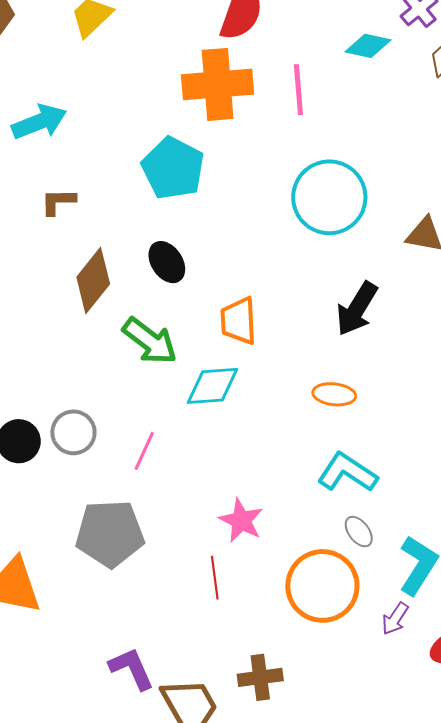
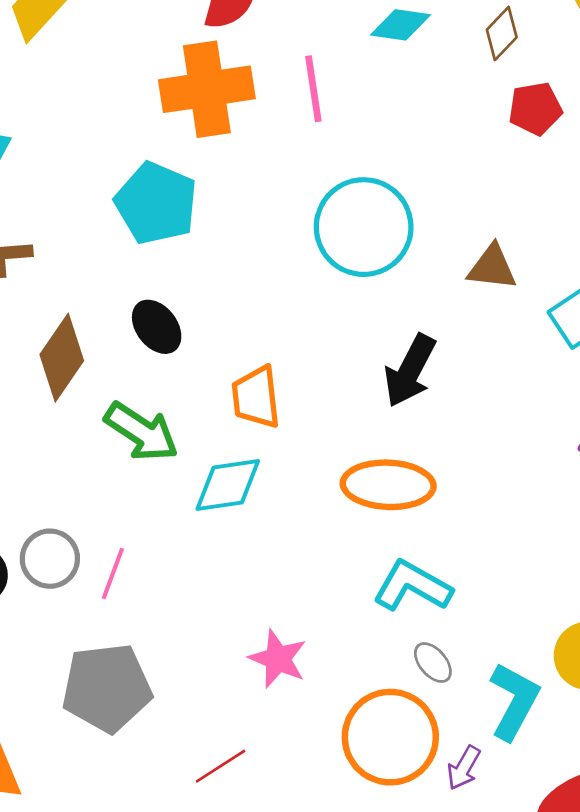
orange ellipse: (334, 394) -> (388, 485), size x1.6
pink line: (144, 451) -> (113, 574), moved
red line: (215, 578) -> (221, 766), moved, turned 69
purple arrow: (395, 619) -> (464, 768), moved

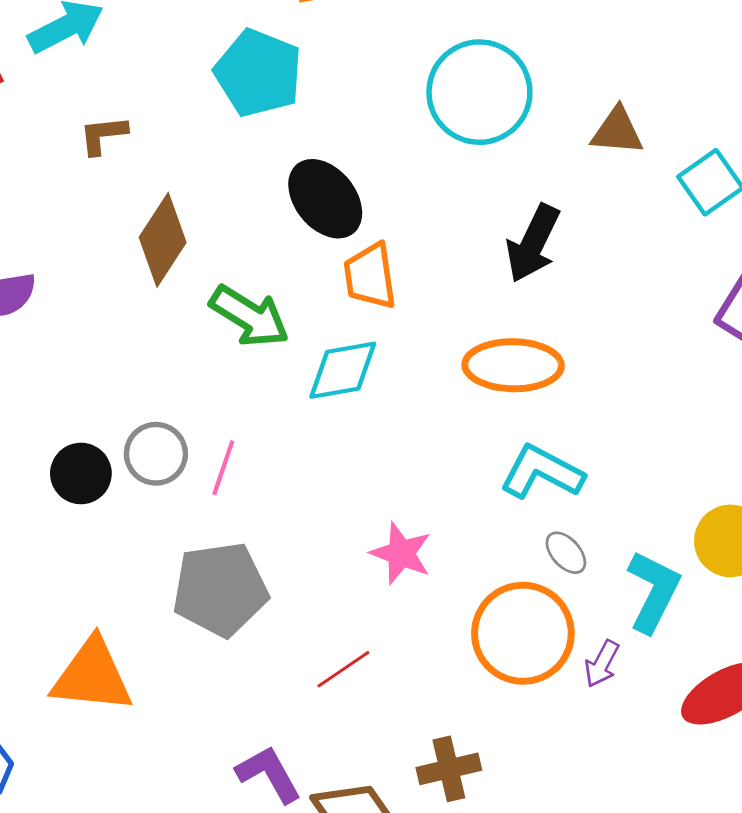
black ellipse: (157, 327) -> (325, 199), moved, size x1.4

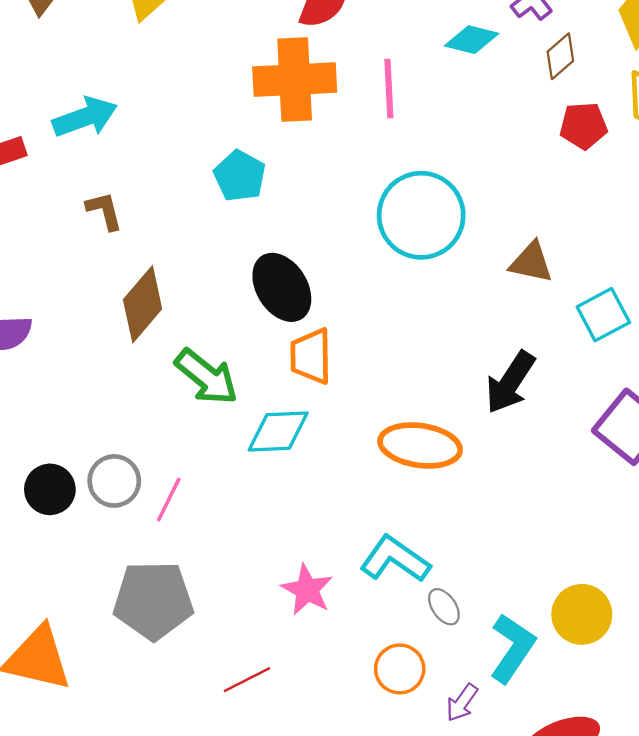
cyan pentagon: (258, 73) -> (240, 176), size x0.7
brown L-shape: (103, 135) -> (104, 211), turned 75
black arrow: (533, 243) -> (510, 382), moved
cyan L-shape: (542, 472) -> (395, 559), moved
orange circle: (523, 633) -> (400, 669), size x0.6

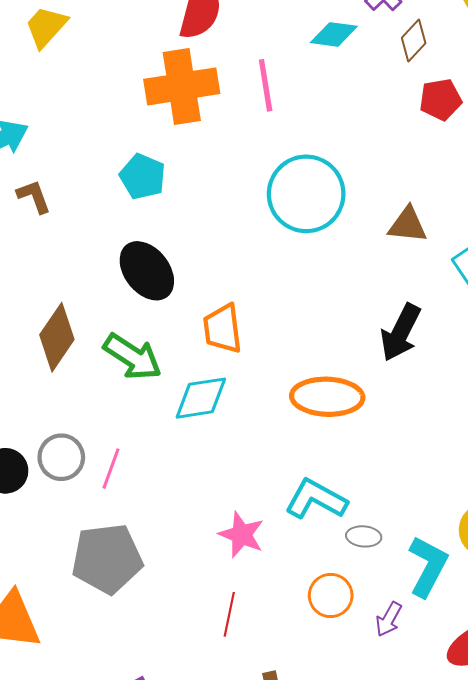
brown L-shape: (104, 211) -> (34, 196), moved
black ellipse: (282, 287) -> (147, 271), moved
brown diamond: (143, 304) -> (57, 337), moved
gray ellipse: (444, 607) -> (364, 536), turned -44
red line: (247, 680) -> (229, 614), moved, turned -45

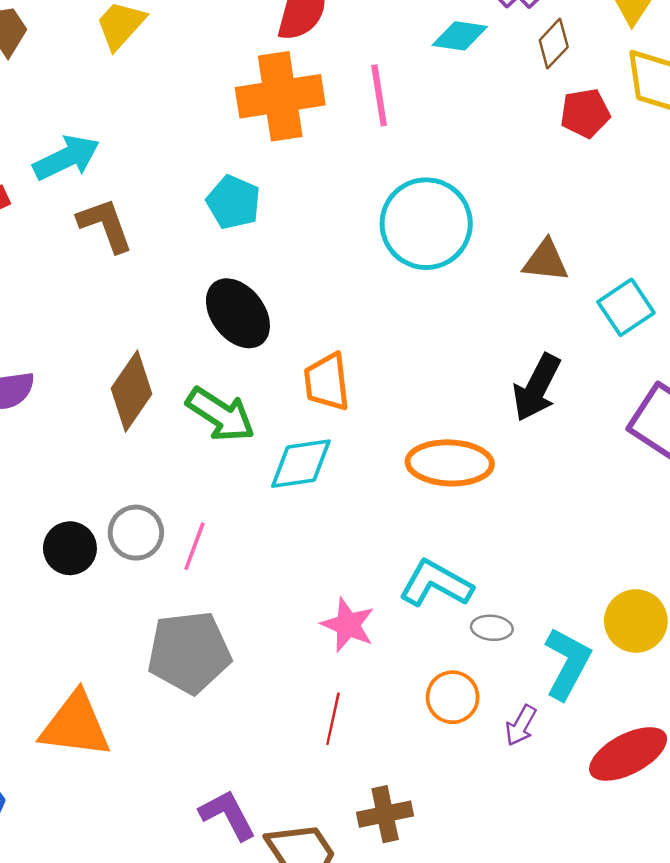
brown L-shape: (34, 196) -> (105, 225), size x1.4

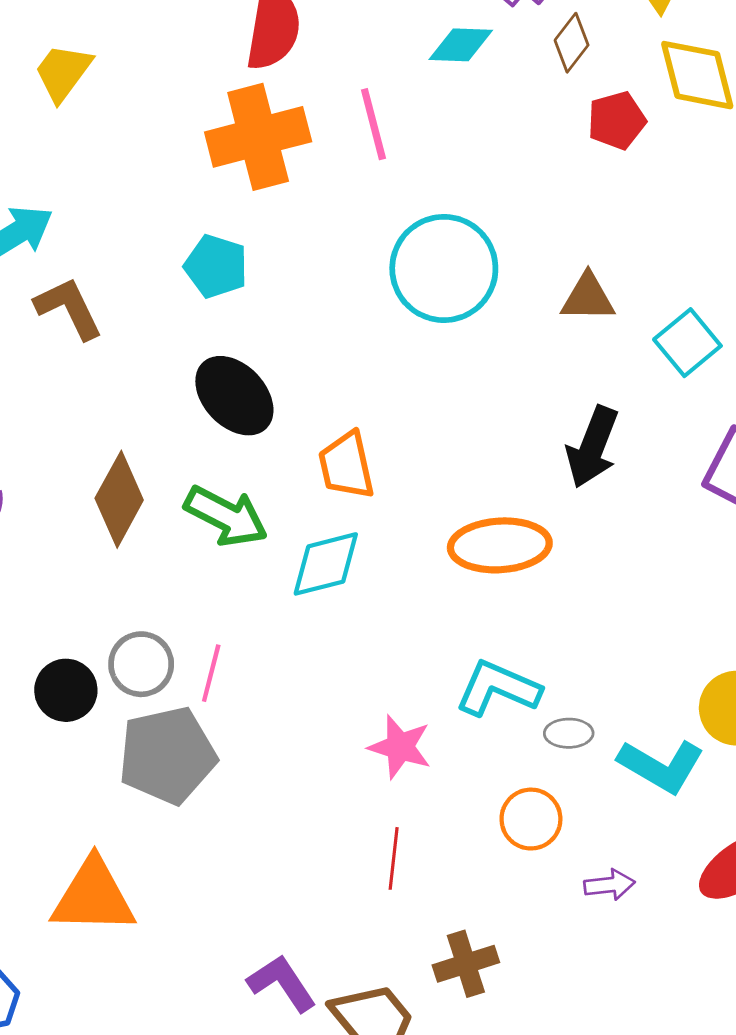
gray pentagon: (189, 652) -> (167, 755), moved
cyan L-shape: (567, 663) -> (661, 766), turned 98
purple arrow: (521, 726) -> (609, 885), moved, turned -120

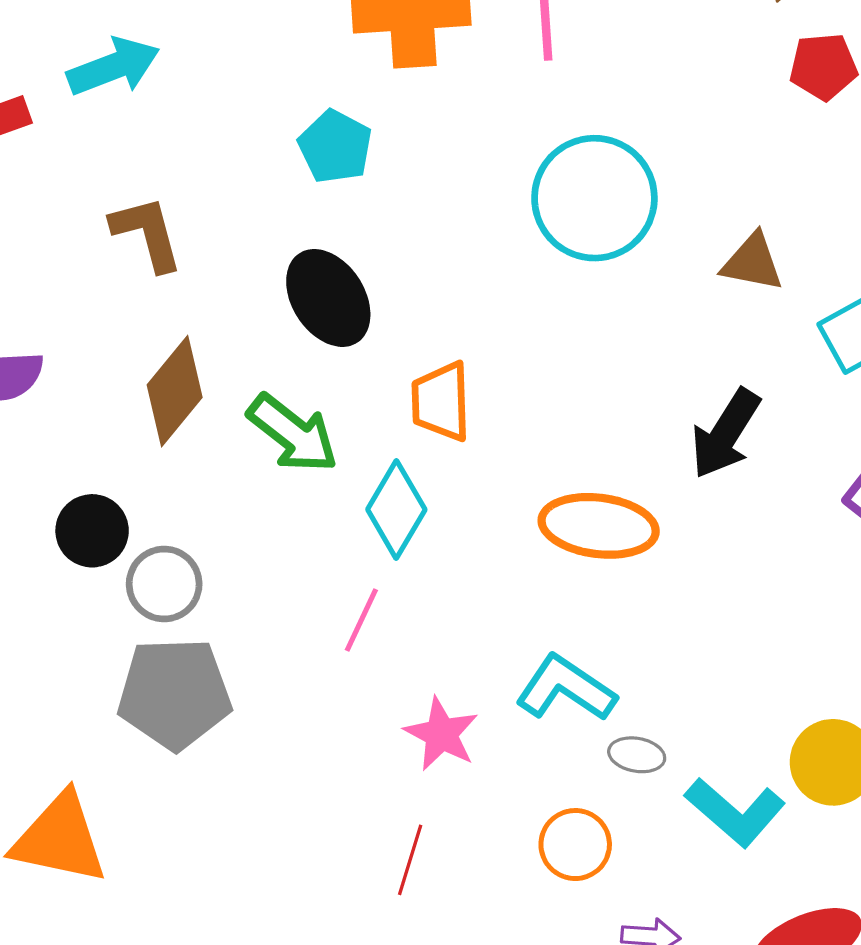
brown L-shape: (69, 308) -> (147, 233), moved
cyan diamond: (326, 564) -> (396, 510), turned -56
pink line: (211, 673) -> (361, 620), moved
black circle: (66, 690) -> (92, 531), moved

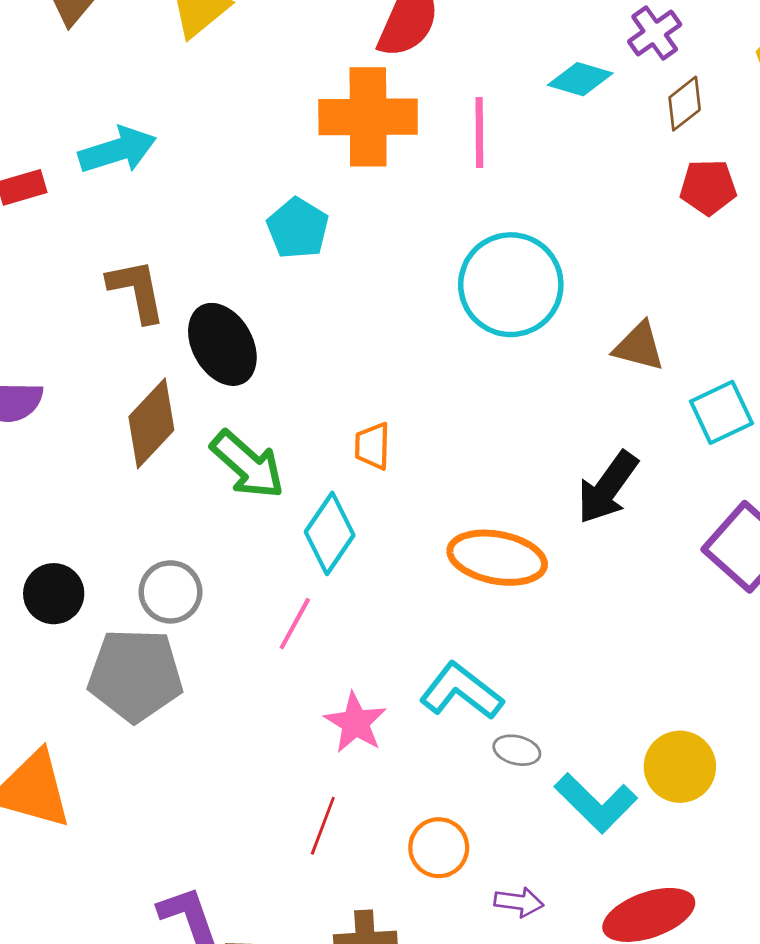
black ellipse: (328, 298) -> (222, 344), moved
orange trapezoid: (441, 402) -> (372, 446), size x0.7
black circle: (92, 531) -> (54, 594), moved
gray circle: (164, 584) -> (170, 592), moved
orange circle: (575, 845) -> (439, 848), moved

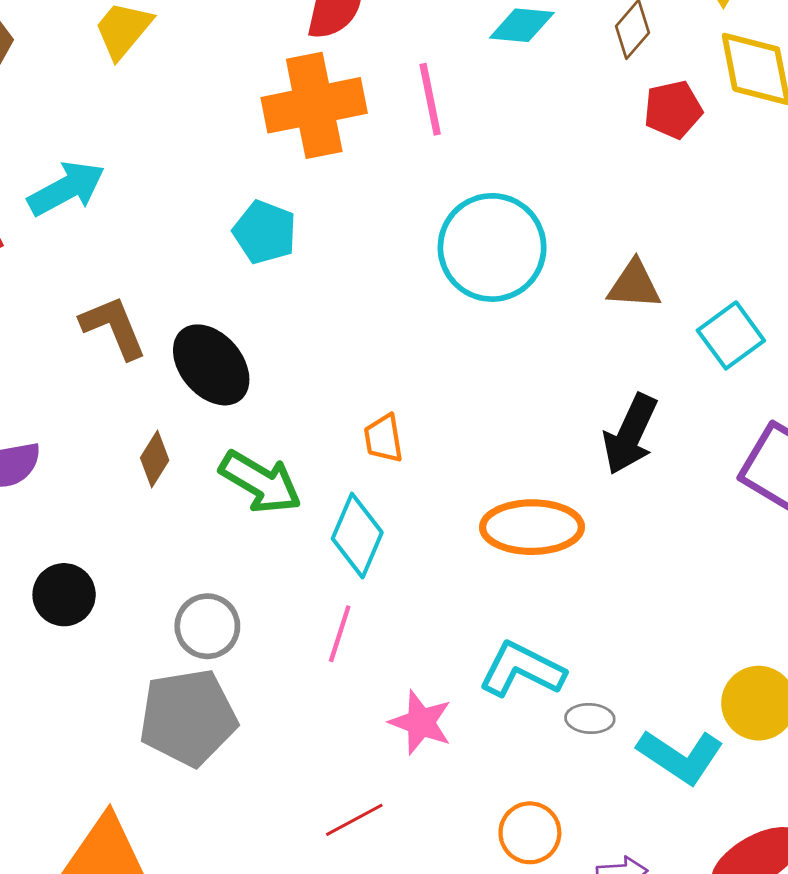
brown diamond: (151, 423) -> (155, 459), size x0.6
black circle: (54, 594) -> (64, 595), moved
red line: (323, 826) -> (354, 820), moved, turned 52

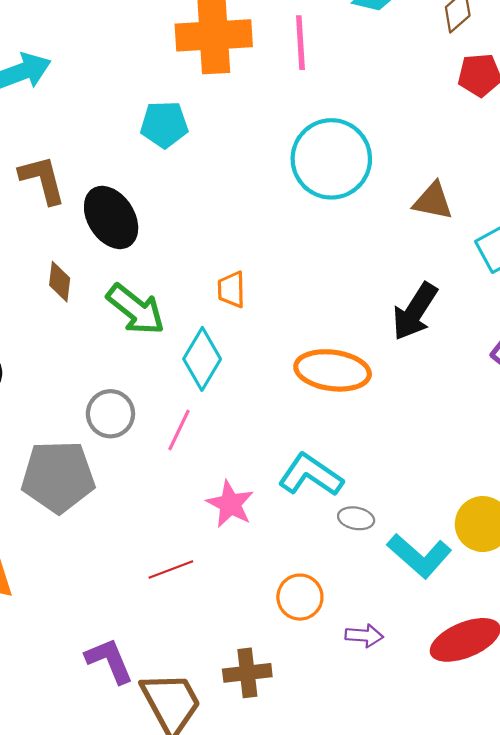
cyan pentagon: (265, 232) -> (164, 124), turned -30
brown diamond: (155, 459) -> (60, 282), turned -33
gray circle: (207, 626) -> (110, 414), moved

